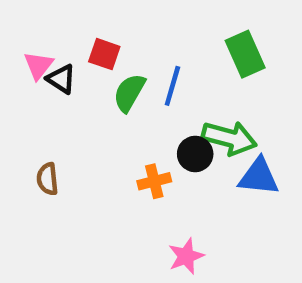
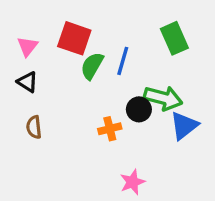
red square: (104, 54) -> (74, 38), size x1.5
black triangle: (61, 79) -> (27, 82), moved
blue triangle: (259, 177) -> (184, 126), turned -44

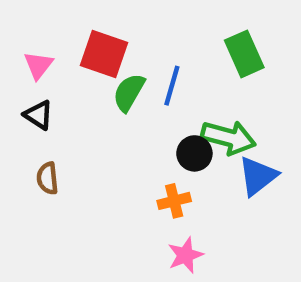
orange cross: (110, 129) -> (174, 201), moved

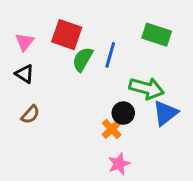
green rectangle: (244, 54) -> (157, 35), turned -48
black circle: (194, 153) -> (123, 113), moved
brown semicircle: (47, 178) -> (30, 114), turned -132
orange cross: (174, 201) -> (112, 129), turned -30

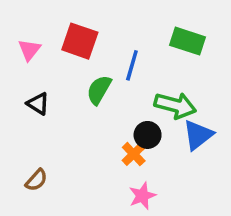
green semicircle: (83, 59) -> (99, 90), moved
black triangle: (25, 74) -> (38, 104), moved
brown semicircle: (30, 114) -> (36, 180), moved

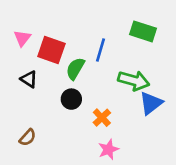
red square: (80, 41) -> (51, 50), moved
black circle: (148, 135) -> (71, 99), moved

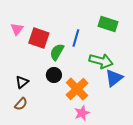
black triangle: (29, 79) -> (22, 82), moved, turned 48
orange cross: (102, 118) -> (77, 89), size x1.6

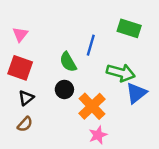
red square: (39, 38) -> (20, 68), moved
green semicircle: (57, 52) -> (68, 62), turned -60

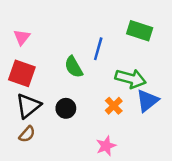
black circle: (64, 89) -> (66, 108), moved
black triangle: (26, 98) -> (28, 106), size x1.5
orange cross: (92, 106) -> (114, 106), moved, size x0.6

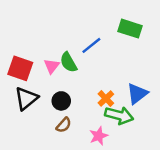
pink triangle: (22, 37) -> (52, 66), moved
blue line: (98, 49) -> (91, 45), turned 35
green arrow: (131, 79) -> (119, 115), moved
brown semicircle: (27, 134) -> (64, 125), moved

